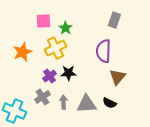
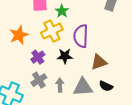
purple semicircle: (103, 51) -> (81, 36), moved
purple cross: (49, 76) -> (38, 57), moved
brown triangle: (117, 77) -> (99, 62), moved, turned 30

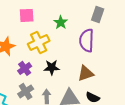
green star: (62, 11) -> (61, 22), moved
purple semicircle: (81, 36) -> (87, 40), moved

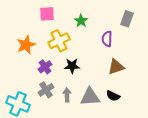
gray rectangle: (98, 14) -> (127, 19), moved
purple semicircle: (87, 40) -> (107, 39), size x0.7
brown triangle: (86, 73) -> (116, 67), moved

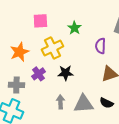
gray cross: (46, 90) -> (16, 85), moved, turned 35

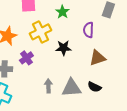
black star: (65, 73) -> (63, 48), moved

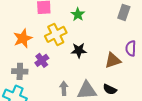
purple semicircle: (88, 30) -> (131, 48), moved

